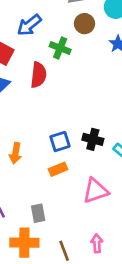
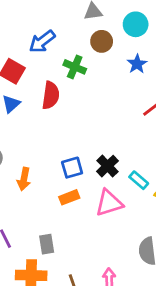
black cross: (93, 139) -> (107, 166), turned 30
pink triangle: (95, 191) -> (109, 203), moved

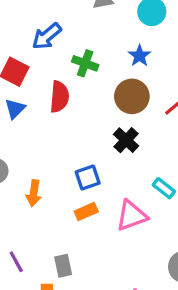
brown circle: (102, 41) -> (132, 96), moved, size x1.4
blue star: (137, 64) -> (139, 56), moved
black cross: (107, 166) -> (126, 140), moved

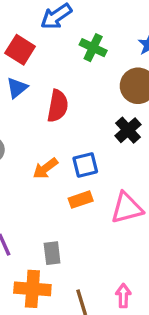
red semicircle: (59, 97) -> (58, 106), moved
orange arrow: (34, 193) -> (45, 168), moved, turned 40

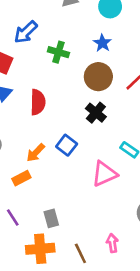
blue square: (85, 165) -> (67, 145), turned -30
orange rectangle: (81, 200) -> (21, 178), moved

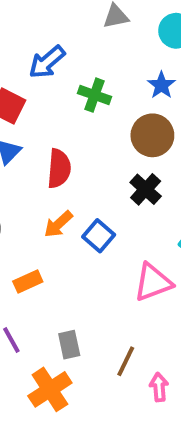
orange arrow: (36, 153) -> (58, 224), moved
orange cross: (40, 249) -> (50, 389), turned -32
brown line: (80, 253) -> (126, 361), moved, turned 48

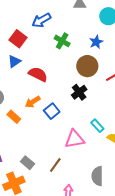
red semicircle: (59, 169) -> (38, 74), turned -78
orange rectangle: (28, 282) -> (14, 117), moved, turned 56
gray rectangle: (69, 345) -> (27, 163), turned -48
brown line: (126, 361) -> (55, 165), moved

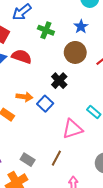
red semicircle: (38, 74) -> (22, 56), moved
black cross: (79, 92) -> (59, 81), moved
orange arrow: (33, 102) -> (24, 97), turned -133

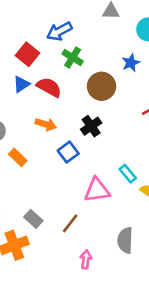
green cross: (46, 30) -> (73, 57), moved
brown circle: (75, 52) -> (102, 86), moved
orange arrow: (24, 97) -> (46, 124), moved

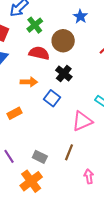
green cross: (73, 57) -> (35, 25), turned 35
red semicircle: (49, 87) -> (39, 53), moved
orange rectangle: (18, 157) -> (15, 113), turned -56

